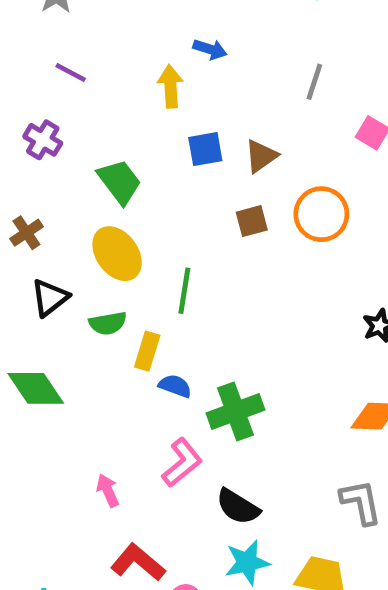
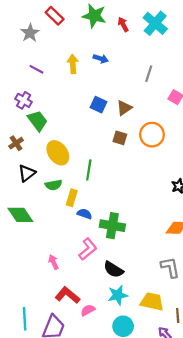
yellow arrow: (170, 86) -> (73, 64), moved
blue square: (205, 149) -> (98, 105), turned 35
green trapezoid: (119, 182) -> (37, 121), moved
brown square: (252, 221) -> (120, 138), turned 32
green cross: (235, 411) -> (112, 226), turned 30

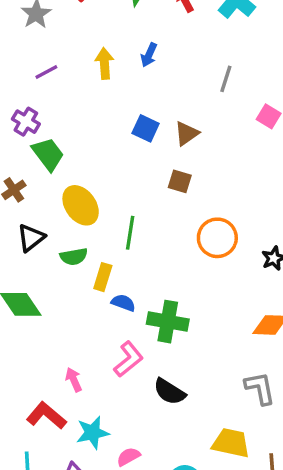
blue arrow: (101, 59) -> (149, 55), turned 96
purple line: (36, 69) -> (46, 72), turned -56
orange circle: (152, 135) -> (217, 238), moved
red L-shape: (67, 295) -> (46, 416), moved
cyan star: (118, 295) -> (93, 433), moved

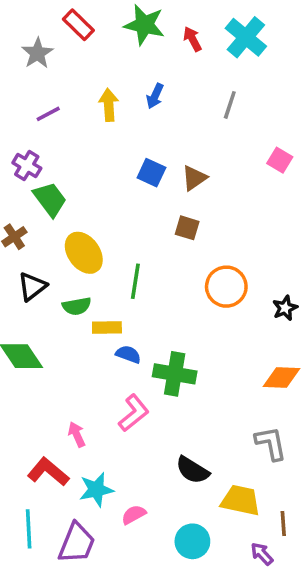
gray line: (226, 79) -> (230, 105), moved
yellow rectangle: (103, 277) -> (107, 328), turned 72
black semicircle: (169, 392) -> (192, 470), moved

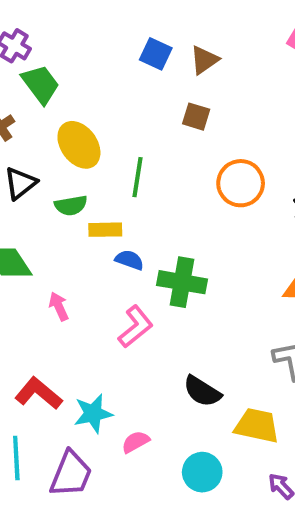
pink arrow: (77, 434) -> (59, 306), moved

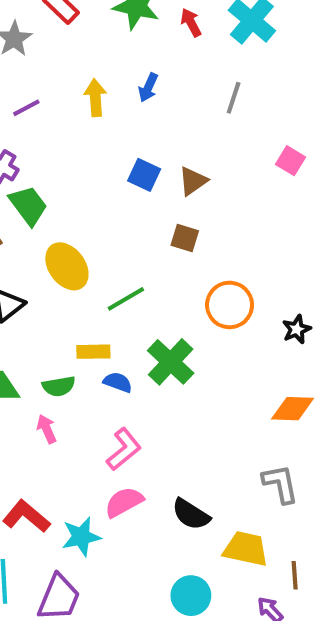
green line: (138, 177) -> (126, 299), turned 51
green semicircle: (71, 205) -> (59, 386), moved
green cross: (182, 282) -> (171, 362), moved, turned 33
pink semicircle: (136, 442) -> (124, 502), moved, size x1.4

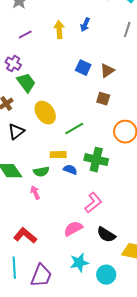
green cross: (171, 362) -> (96, 160), turned -30
pink L-shape: (124, 449) -> (93, 203), moved
cyan star: (81, 537) -> (79, 263), moved

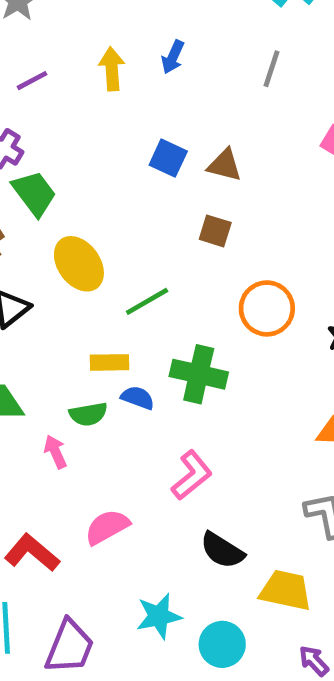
brown triangle: (107, 71) -> (225, 165), turned 49
green semicircle: (41, 172) -> (88, 414), moved
pink semicircle: (73, 229) -> (107, 527), moved

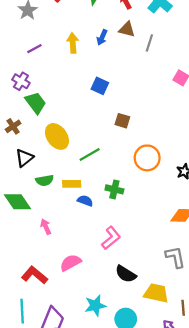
brown triangle: (225, 165) -> (127, 29), moved
green cross: (199, 374) -> (114, 189), size x0.7
green semicircle: (88, 414) -> (45, 180), moved

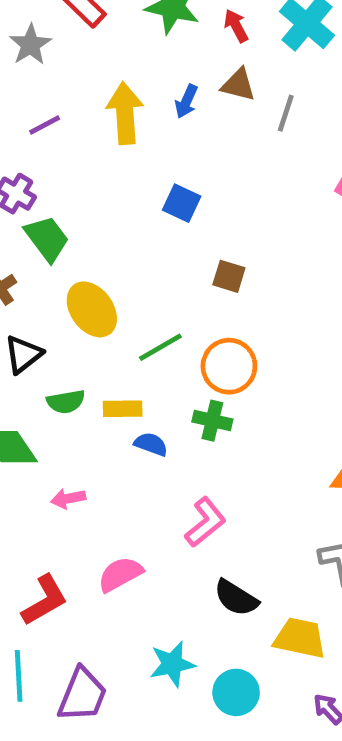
yellow arrow: (73, 43) -> (125, 113), size x1.4
orange circle: (147, 158) -> (229, 366), moved
pink arrow: (46, 227) -> (68, 499), turned -77
red L-shape: (34, 275) -> (45, 600), turned 110

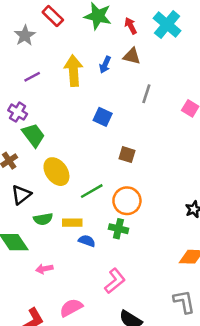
gray line: (286, 113) -> (146, 94), moved

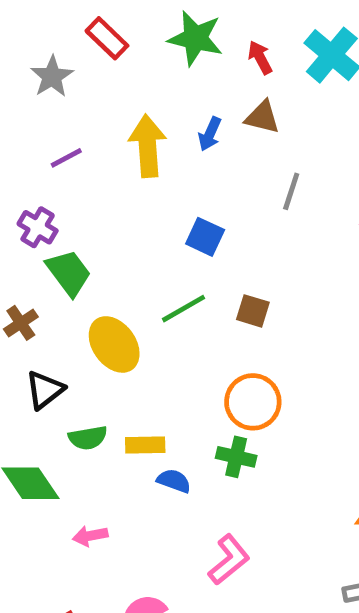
green line: (92, 191) -> (183, 309), moved

